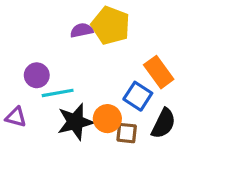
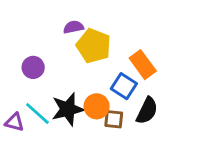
yellow pentagon: (111, 26) -> (94, 46), moved
cyan line: (58, 93) -> (37, 114), moved, turned 52
purple triangle: (16, 117) -> (14, 122), moved

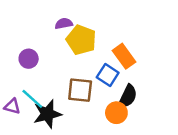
orange circle: (97, 106) -> (116, 113), moved
black star: (68, 109) -> (47, 114), moved
brown square: (114, 119) -> (80, 90), moved, size x1.5

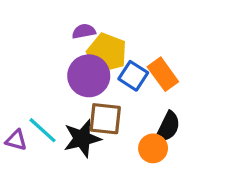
purple circle: (29, 59) -> (89, 76), moved, size x1.6
blue square: (108, 75) -> (133, 76), moved
black star: (47, 114) -> (82, 138), moved

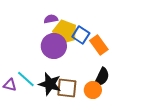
blue square: (133, 76) -> (81, 35), moved
brown square: (105, 119) -> (67, 88), moved
black star: (82, 138) -> (50, 84), turned 30

